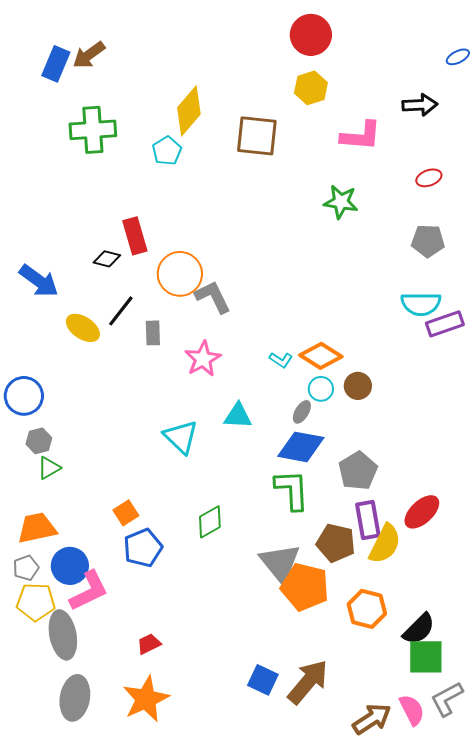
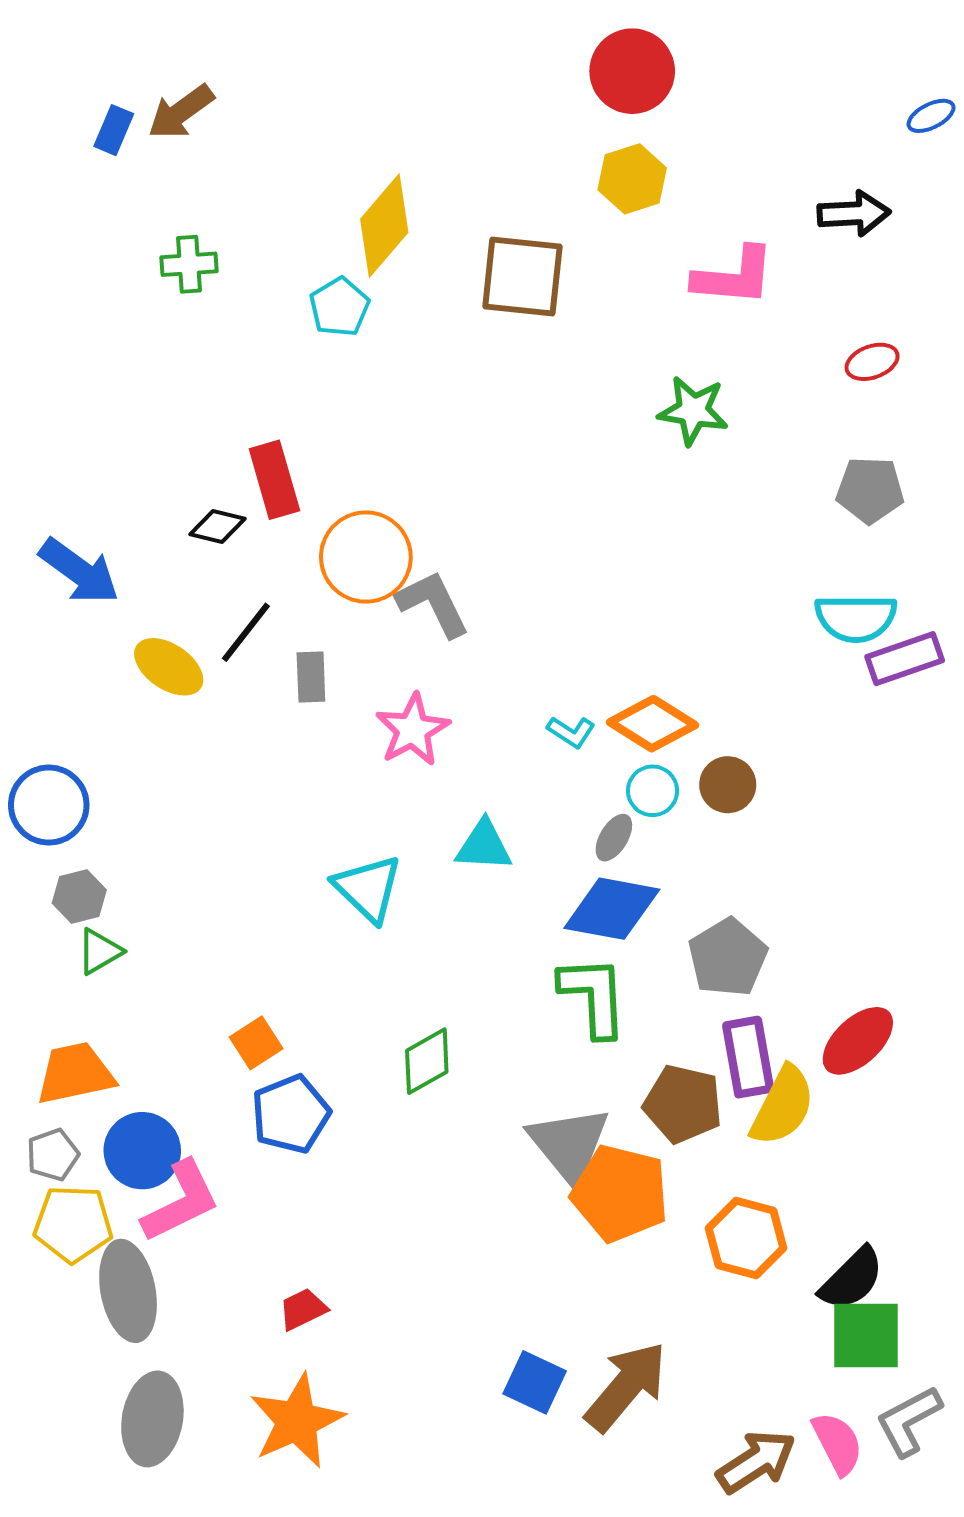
blue rectangle: (56, 64) -> (114, 130), size x0.7
green cross: (93, 130) -> (189, 264), size x0.6

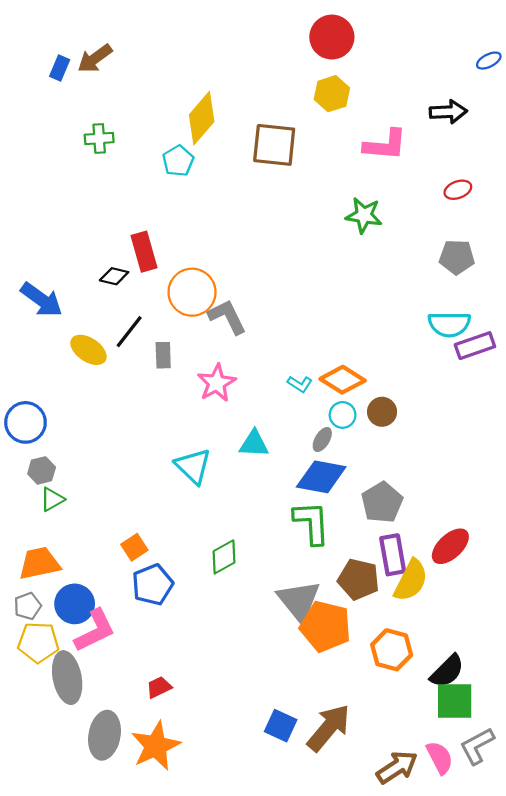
gray ellipse: (152, 1419) -> (104, 735), moved

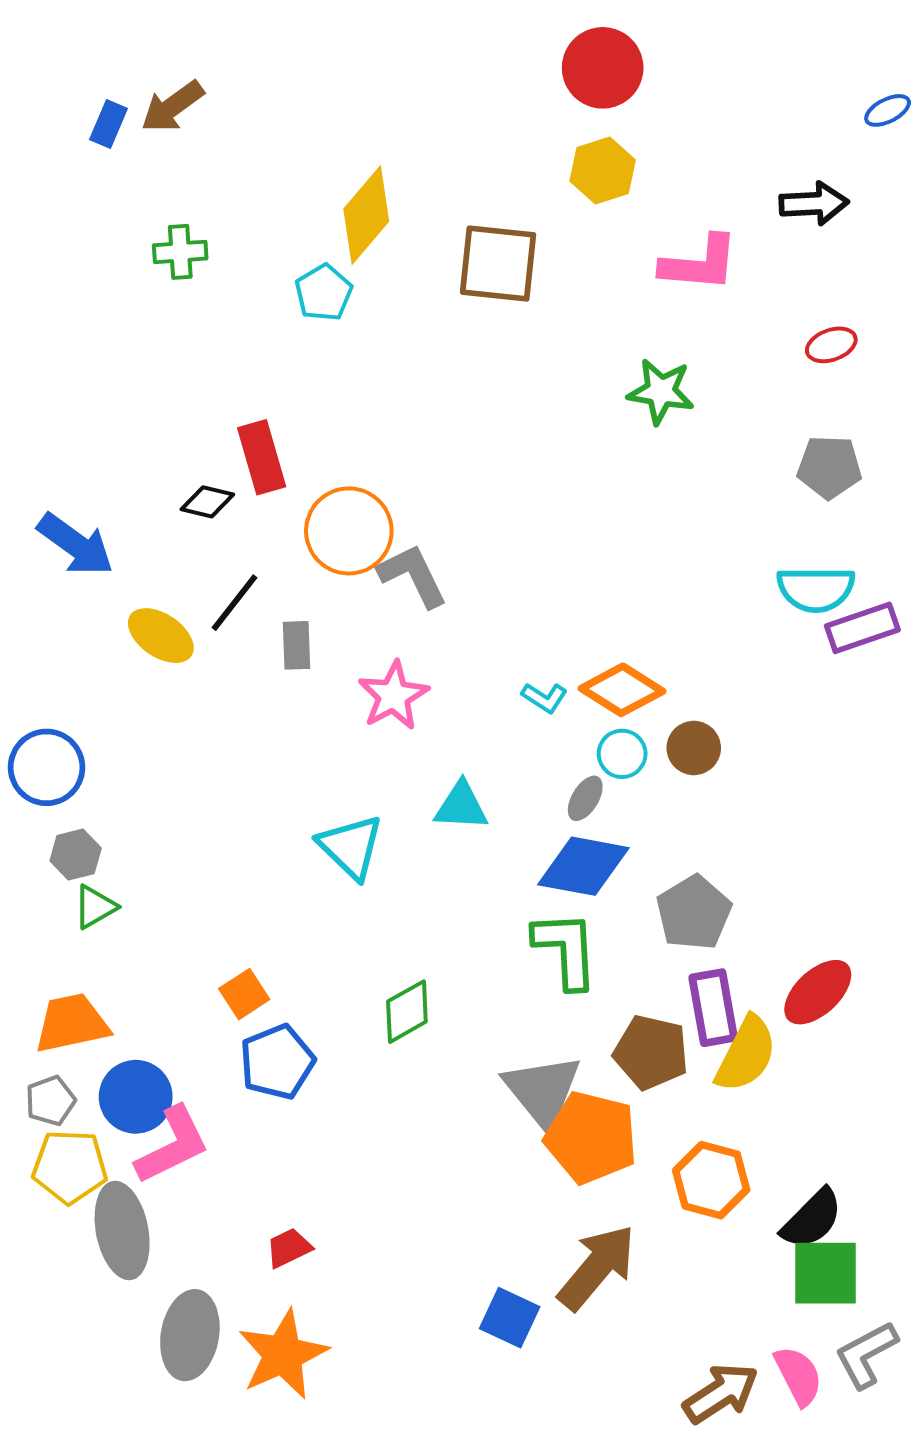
brown arrow: (329, 728) -> (597, 1267), moved

